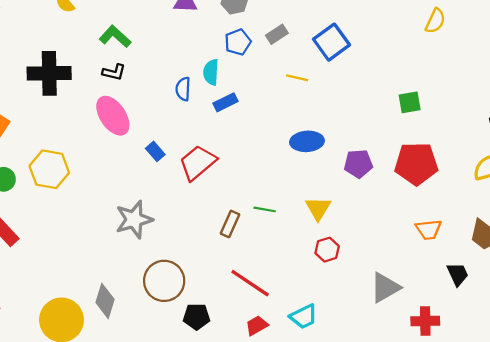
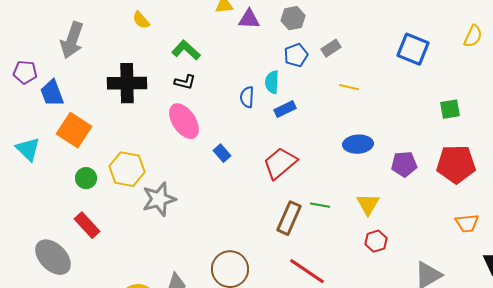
blue square: (332, 42) -> (413, 49), moved, turned -32
red trapezoid: (198, 163) -> (280, 163), moved
gray star: (134, 219) -> (159, 199), moved
brown rectangle: (230, 224) -> (289, 218), size x1.4

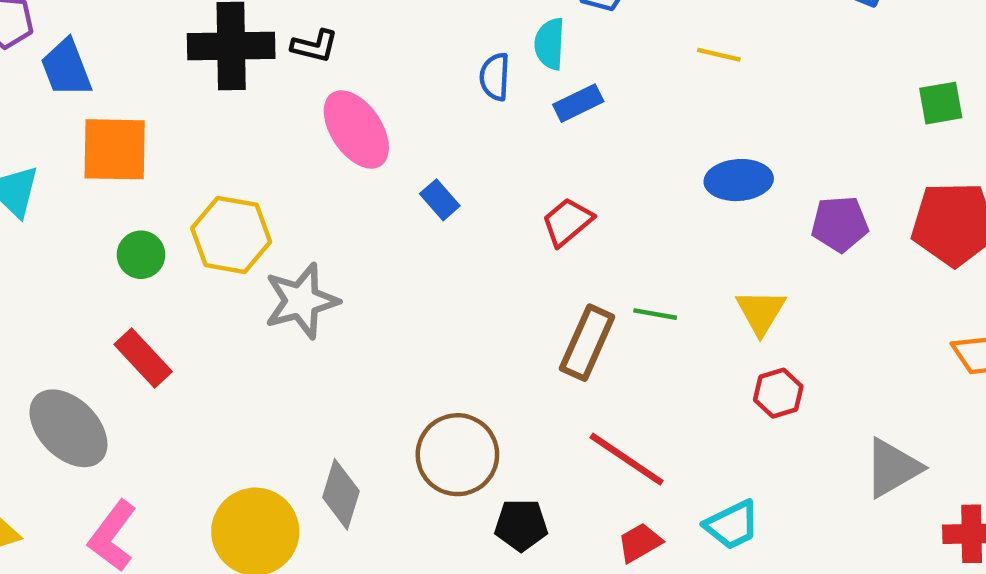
black L-shape: (185, 82) -> (315, 46), moved
orange square: (74, 130) -> (115, 149), turned -32
red trapezoid: (280, 163) -> (567, 222), size x0.7

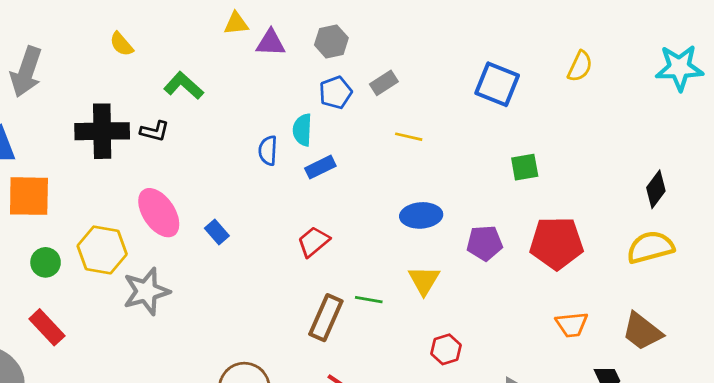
green square: (941, 103) -> (525, 167), moved
pink ellipse: (356, 129) -> (159, 213), moved
blue rectangle: (440, 200) -> (217, 232), moved
yellow triangle: (761, 312) -> (424, 280), moved

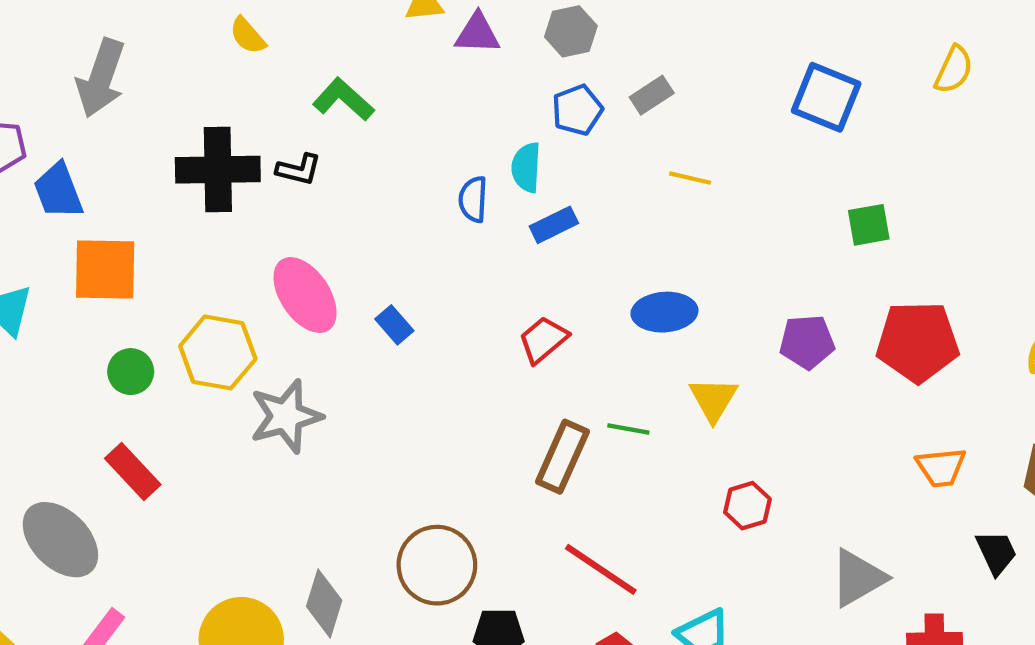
blue ellipse: (421, 215) -> (664, 312), moved

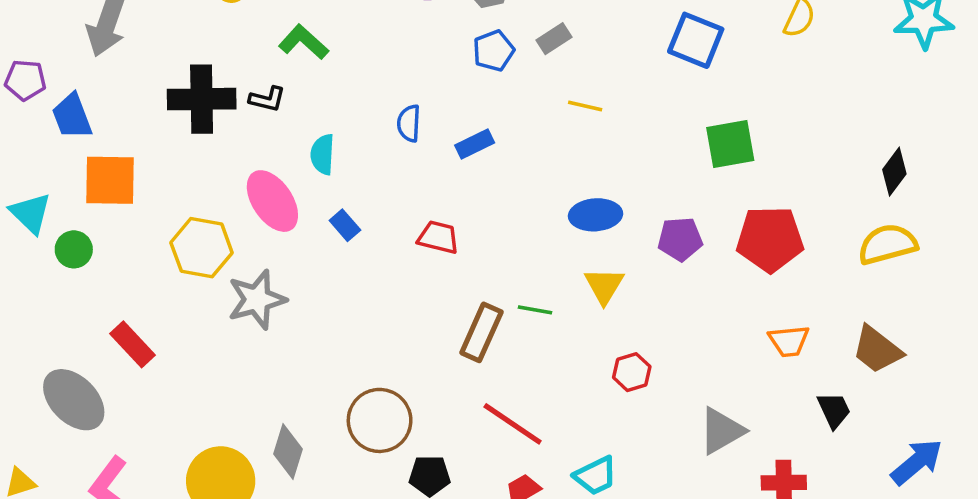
cyan semicircle: (526, 167) -> (323, 154), moved
green square: (869, 225) -> (730, 144), size x1.4
blue ellipse: (664, 312) -> (595, 215), moved
red trapezoid: (543, 340) -> (438, 237), moved, turned 54
green circle: (131, 372) -> (74, 249), moved

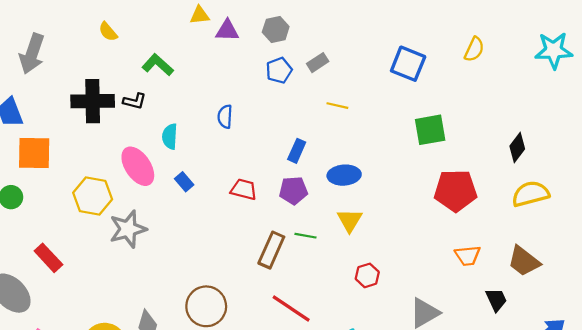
blue rectangle: (475, 144) -> (297, 151), moved, turned -40
black diamond: (894, 172) -> (517, 147), moved
purple pentagon: (680, 239) -> (293, 191), moved

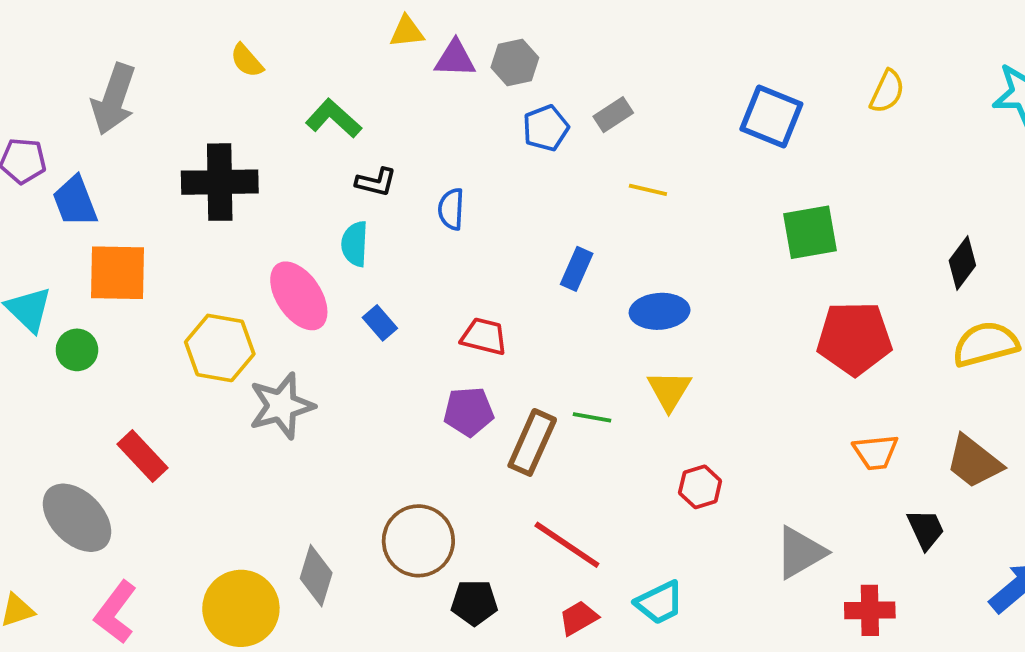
gray hexagon: (276, 29) -> (515, 62), moved
black L-shape: (135, 101) -> (376, 182), moved
purple pentagon: (293, 191) -> (469, 412), moved

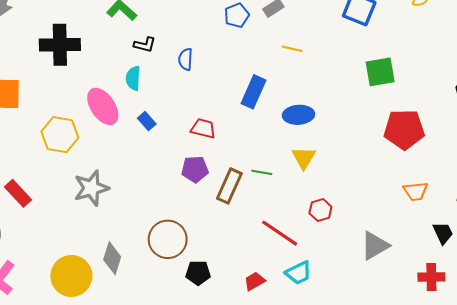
blue rectangle: (577, 269) -> (253, 92), size x1.4
gray star: (281, 406) -> (91, 188), moved
red line: (567, 545) -> (280, 233), moved
red cross: (870, 610) -> (431, 277), moved

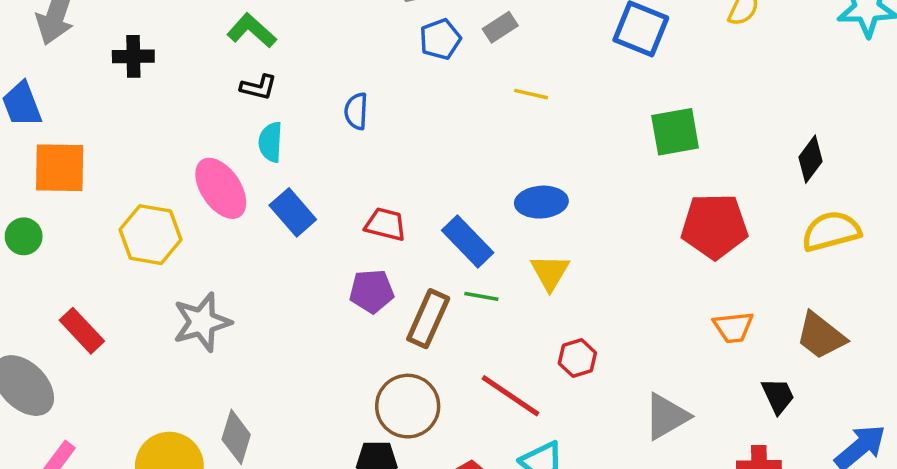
black cross: (60, 45) -> (133, 56), moved, size x0.6
black L-shape: (145, 45) -> (258, 87), moved
blue rectangle: (253, 92) -> (468, 241), moved, turned -68
blue rectangle: (147, 121) -> (293, 212), size x1.5
brown circle: (168, 239) -> (408, 406), moved

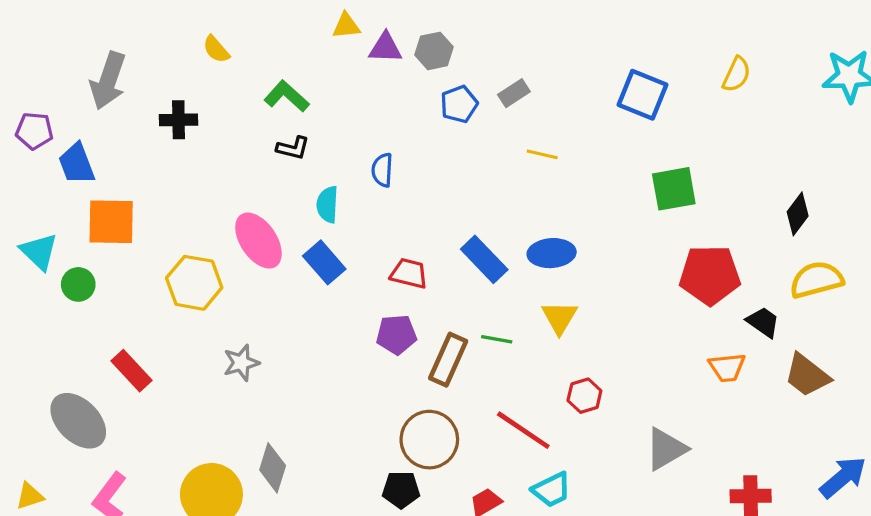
cyan semicircle: (270, 142) -> (327, 204), moved
blue rectangle: (468, 241) -> (484, 259), moved
gray star: (202, 322) -> (241, 363), size x0.7
black trapezoid: (778, 396) -> (763, 322), moved, turned -30

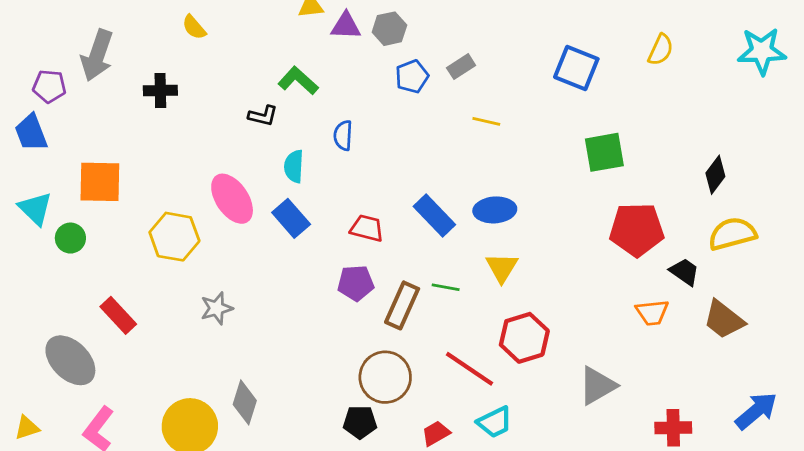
green L-shape: (287, 96) -> (298, 81), moved
purple pentagon: (34, 131) -> (49, 86), moved
blue trapezoid: (77, 164) -> (31, 133), moved
red hexagon: (584, 396) -> (524, 338), size x1.6

